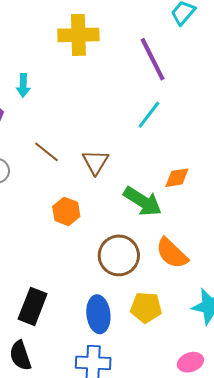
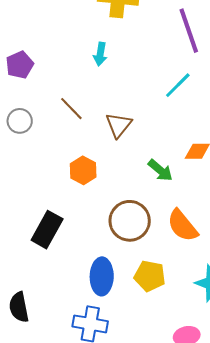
cyan arrow: (23, 85) -> (100, 54), moved
green arrow: (143, 201) -> (160, 170), size x0.7
black rectangle: (33, 306) -> (47, 230), moved

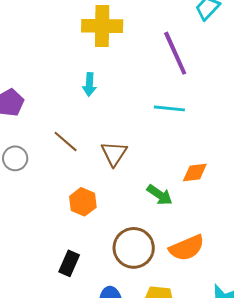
cyan line: (178, 85) -> (169, 108), turned 56
orange semicircle: (182, 226) -> (187, 248), turned -69
black rectangle: (47, 230) -> (69, 263), moved, size x0.7

